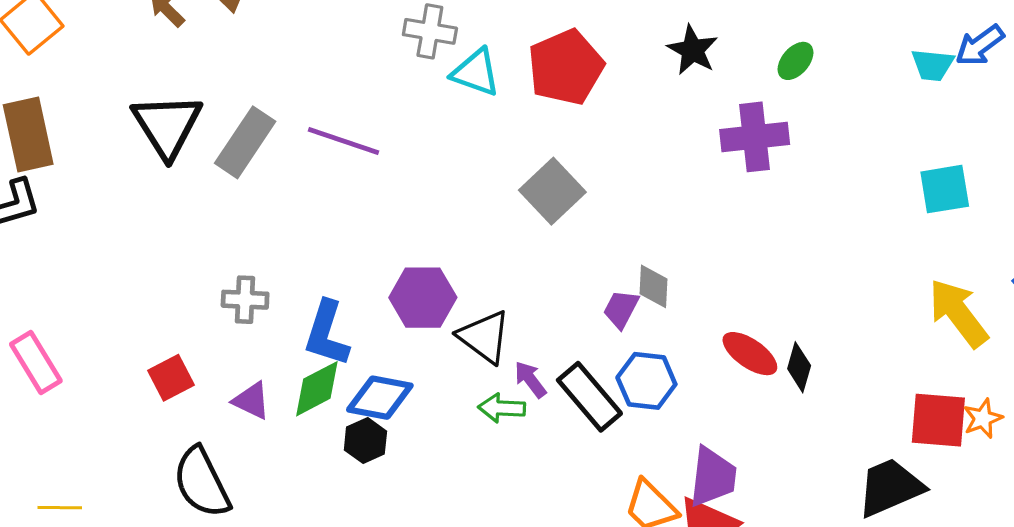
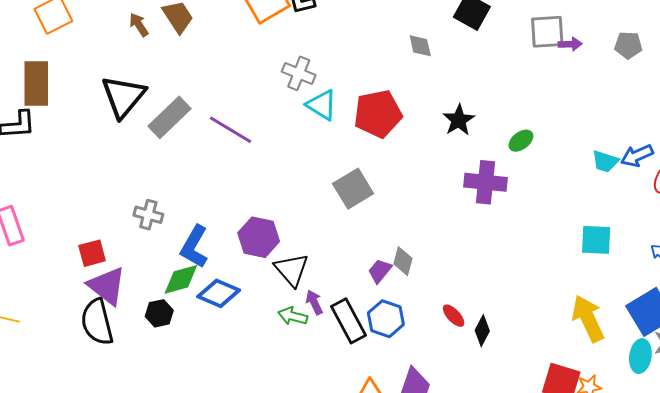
red ellipse: (750, 354) -> (454, 316), size x0.7
purple triangle: (251, 401) -> (107, 286), moved, size x1.6
black hexagon: (365, 441) -> (159, 313), moved

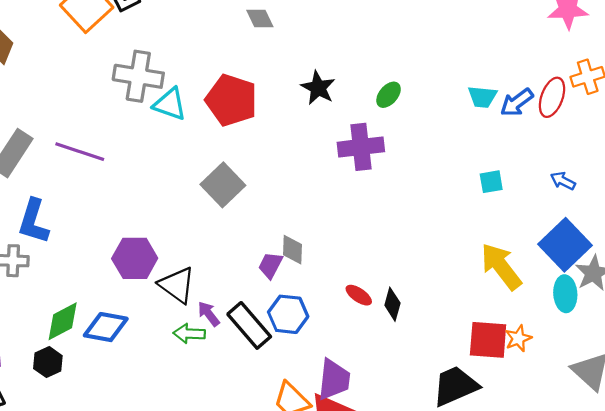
gray cross: (299, 73) -> (138, 76), size x1.4
red pentagon: (378, 114) -> (231, 100), turned -30
blue arrow: (637, 156) -> (517, 103), moved
cyan square: (596, 240) -> (491, 182), size x0.7
blue L-shape: (194, 247) -> (34, 221), moved

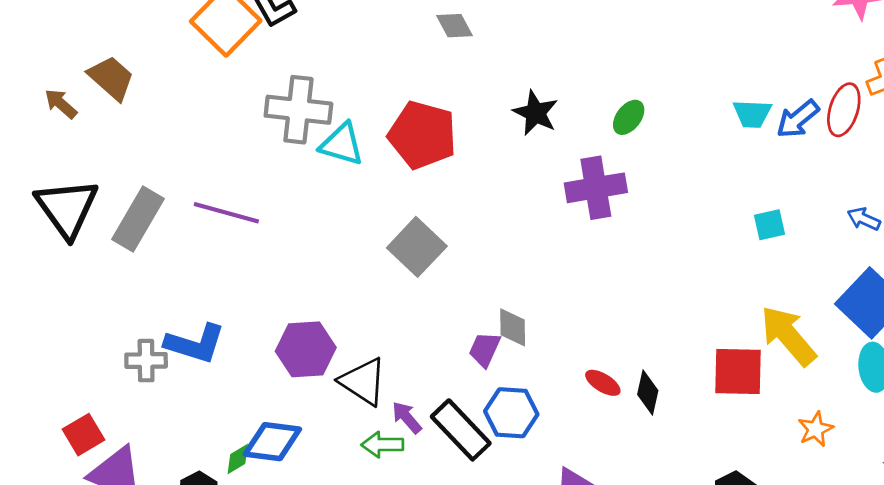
blue L-shape: (34, 221) -> (195, 344), moved, turned -87
green diamond: (63, 321) -> (238, 459), moved, size x0.6
red square: (488, 340) -> (738, 372), moved

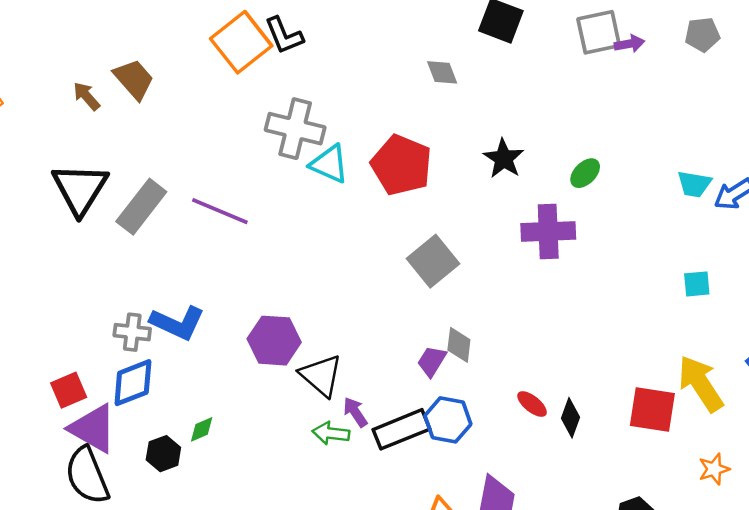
gray square: (417, 247) -> (433, 261), moved
black rectangle: (461, 430) -> (401, 429), turned -76
blue diamond: (272, 442) -> (133, 383), moved, turned -36

